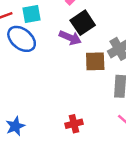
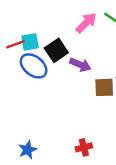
cyan square: (32, 14) -> (30, 42), moved
black square: (83, 23) -> (56, 50), moved

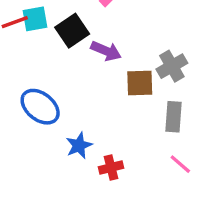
blue ellipse: (34, 66) -> (40, 107), moved
blue star: (28, 150) -> (79, 146), moved

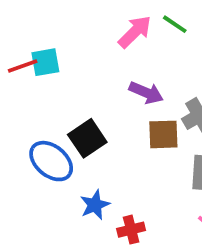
black square: (72, 31) -> (87, 138), moved
purple arrow: (106, 51) -> (146, 93), moved

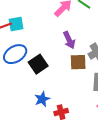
purple arrow: (146, 93) -> (69, 40), turned 42
blue ellipse: (51, 161) -> (15, 54), moved, turned -70

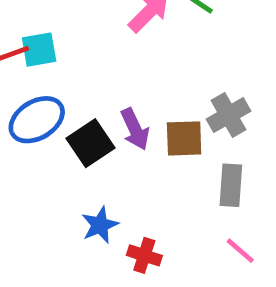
purple arrow: (69, 40) -> (135, 129), moved
red cross: (61, 112) -> (144, 255), turned 32

